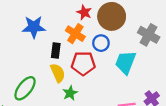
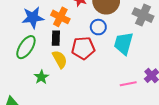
orange cross: (75, 34) -> (60, 17), moved
green ellipse: (25, 88) -> (26, 47), moved
green star: (70, 93) -> (41, 77), moved

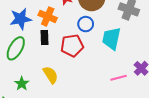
yellow semicircle: (60, 59) -> (50, 75), moved
green star: (41, 77) -> (22, 84), moved

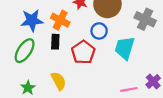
red pentagon: (72, 46) -> (83, 52), turned -30

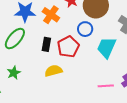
black rectangle: (55, 42) -> (46, 44), moved
yellow semicircle: (59, 81) -> (53, 71), moved, turned -84

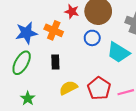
red pentagon: (68, 47) -> (99, 88), moved
cyan trapezoid: (107, 47) -> (118, 52), turned -70

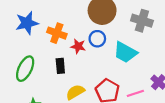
red star: (72, 11) -> (78, 46), moved
blue star: (26, 33) -> (27, 23), moved

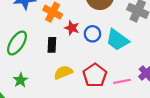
blue circle: (97, 39) -> (92, 34), moved

